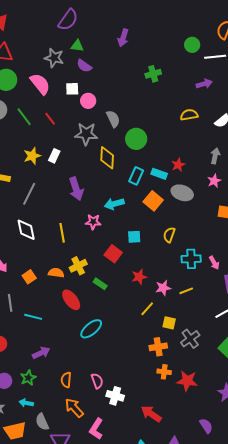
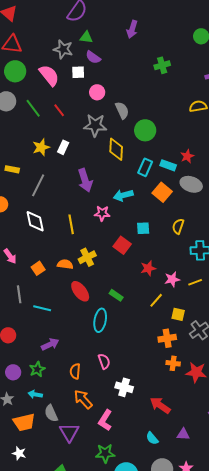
white square: (72, 89) -> (78, 72), moved
green rectangle: (100, 284) -> (116, 295), moved
cyan ellipse: (91, 329) -> (100, 320), turned -40
pink semicircle: (97, 381) -> (104, 361), moved

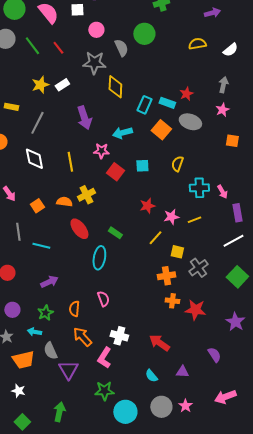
green circle: (145, 130) -> (144, 34), moved
white rectangle: (63, 147) -> (62, 85), turned 32
red square: (122, 245) -> (115, 172), moved
green star: (37, 369) -> (45, 313), moved
white cross: (124, 387) -> (119, 336), moved

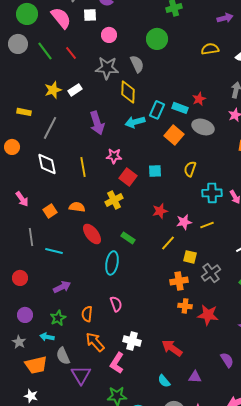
gray semicircle: (121, 48) -> (137, 64), moved
cyan arrow: (122, 133) -> (135, 122), moved
yellow cross: (86, 195) -> (114, 200), moved

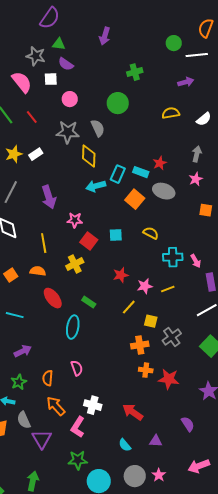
purple arrow: (97, 123) -> (49, 197), moved
yellow line: (83, 167) -> (44, 243), moved
yellow semicircle: (190, 169) -> (151, 233), turned 98

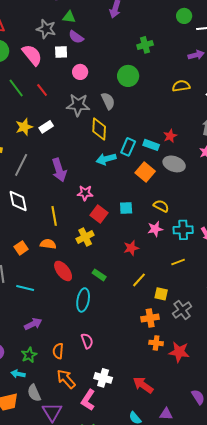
pink star: (145, 286) -> (155, 229), moved

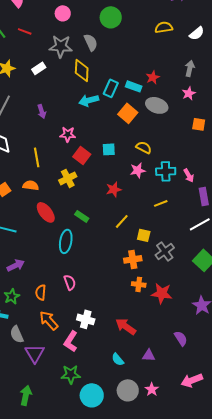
red line: (42, 90) -> (25, 31), turned -32
white rectangle: (46, 127) -> (39, 68), moved
purple arrow: (59, 170) -> (42, 111), size x0.6

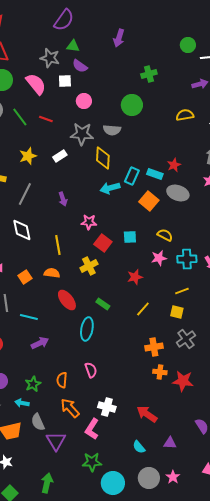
gray semicircle: (91, 42) -> (112, 130), turned 120
yellow square: (144, 235) -> (177, 312), moved
purple arrow: (16, 265) -> (40, 343), moved

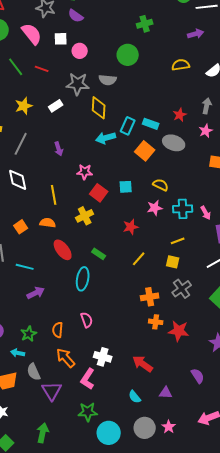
white square: (65, 81) -> (61, 39), moved
red star: (174, 165) -> (180, 115), moved

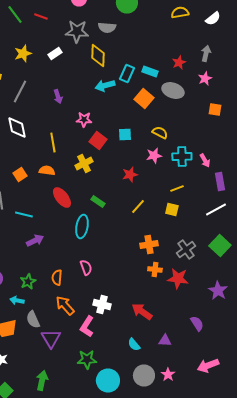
gray cross: (182, 289) -> (186, 250), moved

